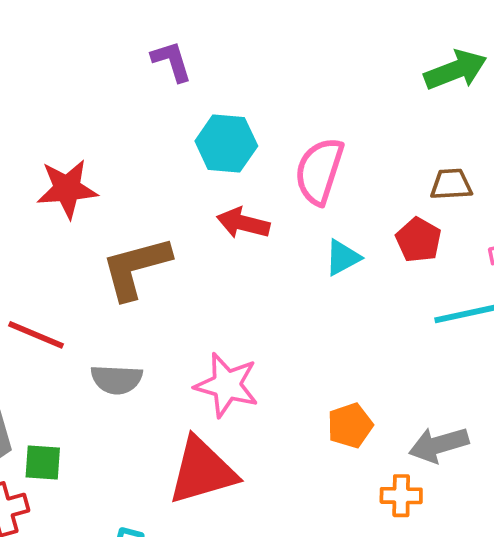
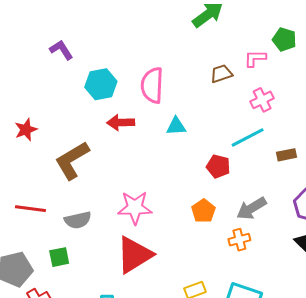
red star: (67, 189) -> (26, 130), size x0.7
red pentagon: (419, 240) -> (218, 166), moved
cyan triangle: (343, 258) -> (176, 126), turned 40
green square: (43, 463) -> (59, 257), moved

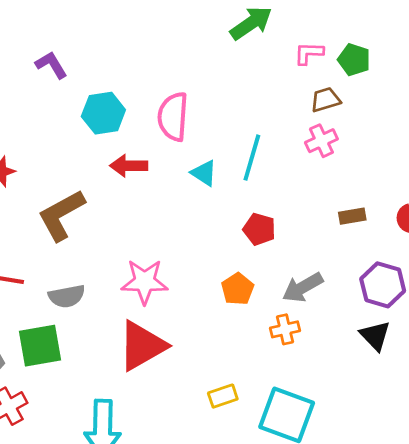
pink L-shape: (255, 58) -> (309, 53), moved
brown trapezoid: (221, 74) -> (326, 100), moved
cyan triangle: (176, 126) -> (204, 173), turned 35
cyan line: (248, 137) -> (252, 158), moved, turned -48
green square: (59, 257) -> (40, 346), size x1.6

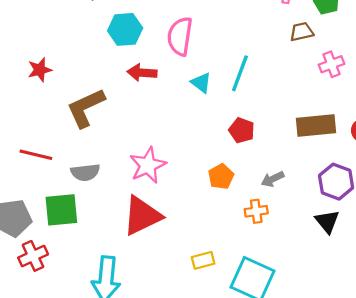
pink cross: (321, 141) -> (332, 64), moved
brown rectangle: (352, 216) -> (316, 126), size x1.8
pink star: (145, 282) -> (148, 165), turned -30
gray arrow: (303, 287) -> (273, 179), size x0.7

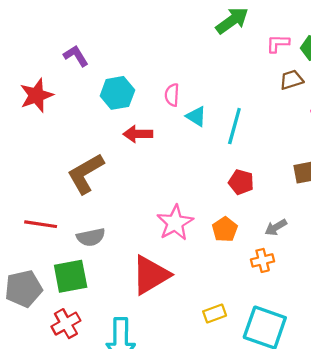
pink semicircle: (180, 36) -> (172, 95), size x0.6
red star: (40, 70) -> (36, 95), moved, size x1.4
cyan triangle: (201, 83) -> (196, 116), moved
pink star: (148, 165) -> (175, 223), moved
red cross: (33, 256) -> (66, 324), moved

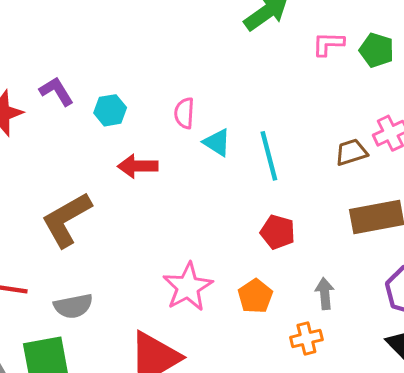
purple L-shape: (76, 56) -> (56, 91), moved
brown trapezoid: (291, 80) -> (351, 152), moved
cyan hexagon: (117, 93) -> (110, 110), size x0.7
cyan line: (234, 126) -> (269, 156), turned -30
gray arrow: (276, 227) -> (325, 294), turned 115

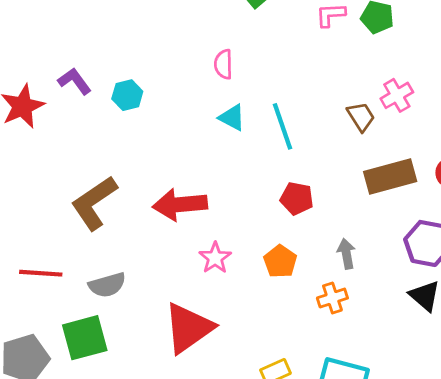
pink semicircle: (184, 113) -> (223, 64), moved
brown trapezoid: (351, 152) -> (361, 117), turned 80
red arrow: (138, 166) -> (180, 205), moved, size x1.4
pink star: (188, 287) -> (215, 258), size x0.7

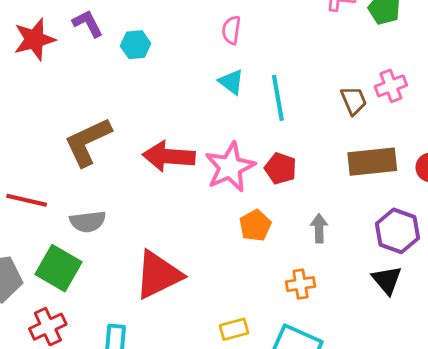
pink star: (215, 258) -> (230, 167), moved, size x1.6
orange cross: (332, 298) -> (300, 284), moved
green square: (85, 338) -> (58, 268), turned 36

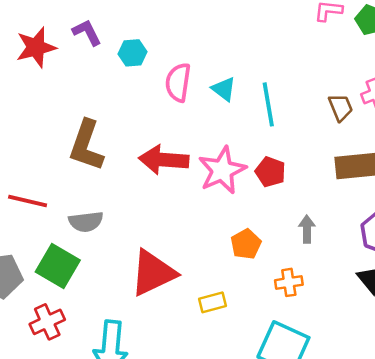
pink semicircle: (231, 30) -> (178, 82), moved, size x1.4
brown L-shape: (88, 142) -> (86, 145), turned -46
orange pentagon: (255, 226) -> (246, 244), moved
yellow rectangle: (234, 329) -> (213, 302), moved

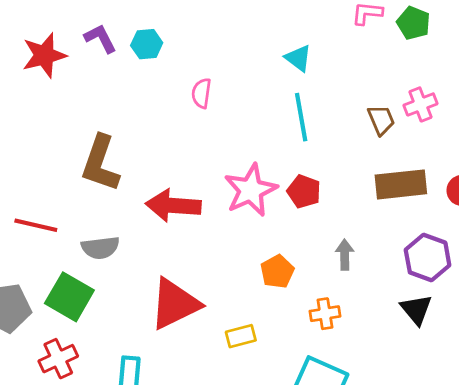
cyan hexagon: (132, 53) -> (147, 44), moved
pink semicircle: (178, 82) -> (201, 93), size x0.7
cyan triangle: (224, 89) -> (298, 58), moved
red arrow: (164, 160) -> (173, 206), moved

